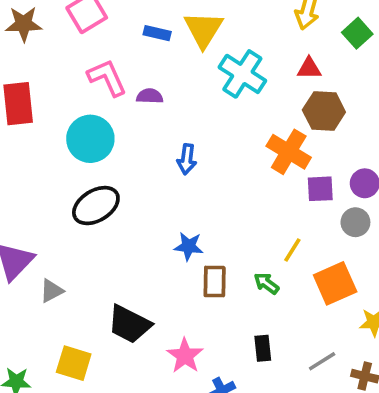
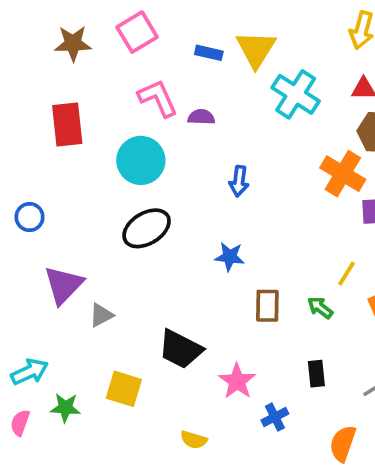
blue star: (189, 246) -> (230, 257), moved

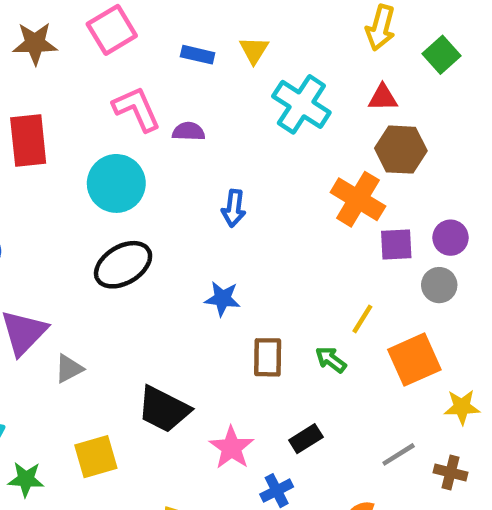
yellow triangle: (256, 49) -> (254, 50), size x0.6
black rectangle: (316, 374) -> (306, 439), moved, turned 64
yellow square: (124, 389) -> (96, 457), turned -33

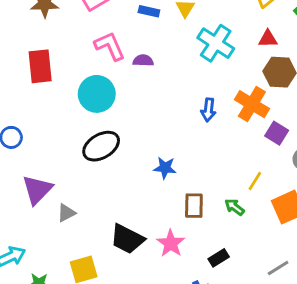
blue arrow: (234, 208) -> (208, 110), moved
purple square: (396, 244) -> (277, 133), turned 35
pink star: (231, 448) -> (171, 243), moved

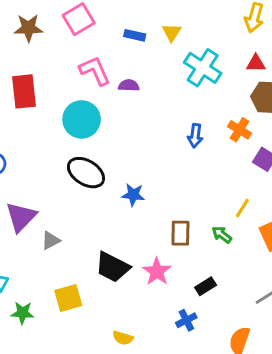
orange cross: (252, 104) -> (239, 130), size x0.7
black ellipse: (101, 146) -> (86, 173), turned 63
blue star: (165, 168) -> (133, 195), moved

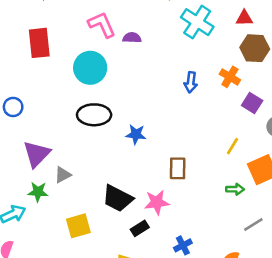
black ellipse: (86, 173) -> (94, 115), turned -32
green arrow: (222, 235) -> (235, 189), moved, turned 144
pink star: (157, 271) -> (157, 202), turned 30
black rectangle: (206, 286) -> (140, 228), moved
green star: (23, 313) -> (38, 192), moved

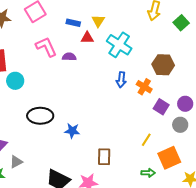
red triangle: (244, 18) -> (87, 38), moved
cyan circle: (90, 68) -> (15, 81), moved, size x0.7
blue arrow: (191, 82) -> (121, 80), moved

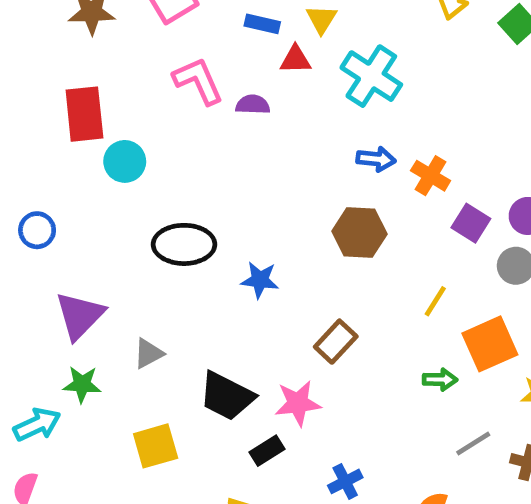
brown hexagon: (163, 65) -> (359, 233), moved
blue arrow: (121, 80) -> (376, 159), turned -91
brown rectangle: (104, 157) -> (336, 342), turned 42
gray triangle: (16, 162) -> (148, 353), moved

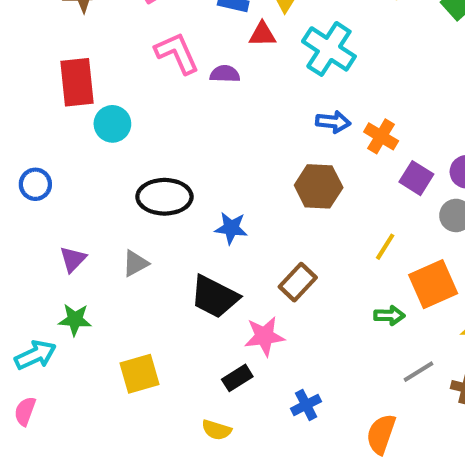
purple triangle: (80, 316) -> (73, 259), size x0.6
gray triangle: (148, 353) -> (135, 263), moved
black trapezoid: (227, 396) -> (214, 297), moved

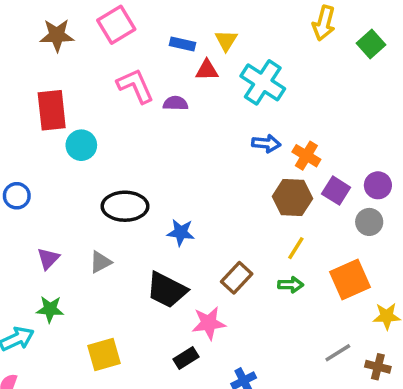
brown hexagon: (319, 186) -> (292, 198), moved
yellow line: (385, 247) -> (296, 248), moved
green arrow: (389, 315) -> (291, 285), moved

